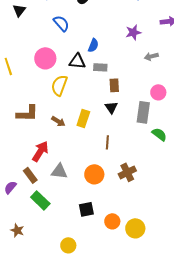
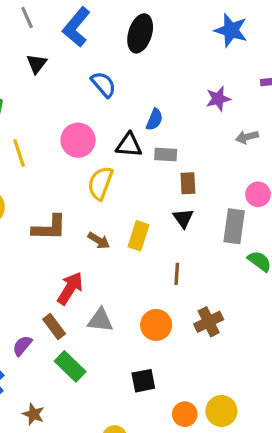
orange circle: (112, 221) -> (185, 414), moved

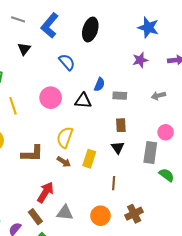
gray line: (27, 18) -> (18, 19), turned -48
purple star: (218, 99) -> (140, 60), moved
gray rectangle: (166, 155) -> (120, 96), moved
yellow semicircle: (100, 183) -> (65, 137), moved

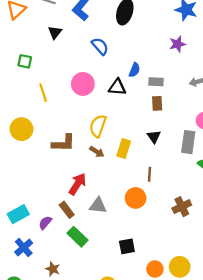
brown rectangle: (121, 125) -> (157, 103), moved
brown cross: (134, 214) -> (182, 207), moved
orange circle: (100, 216) -> (136, 198), moved

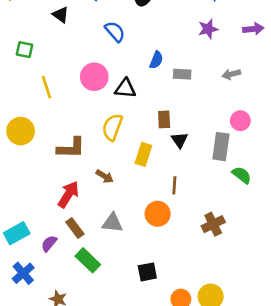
black triangle: (55, 32) -> (61, 15), turned -32
black triangle: (117, 87) -> (125, 88), moved
brown rectangle: (157, 103) -> (164, 119), moved
brown arrow: (97, 152) -> (105, 176), moved
red arrow: (77, 184) -> (68, 194), moved

